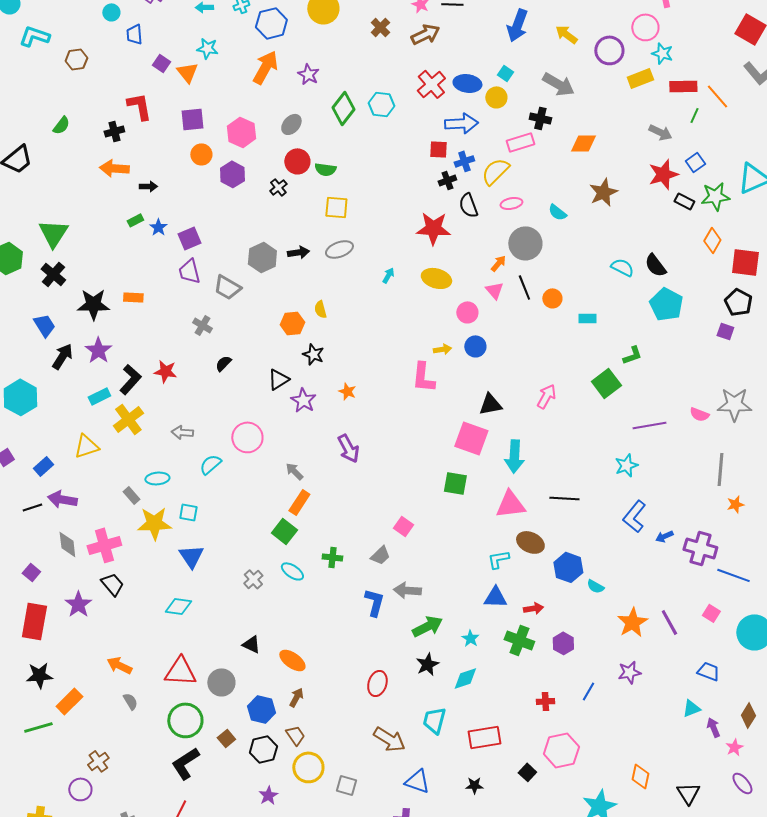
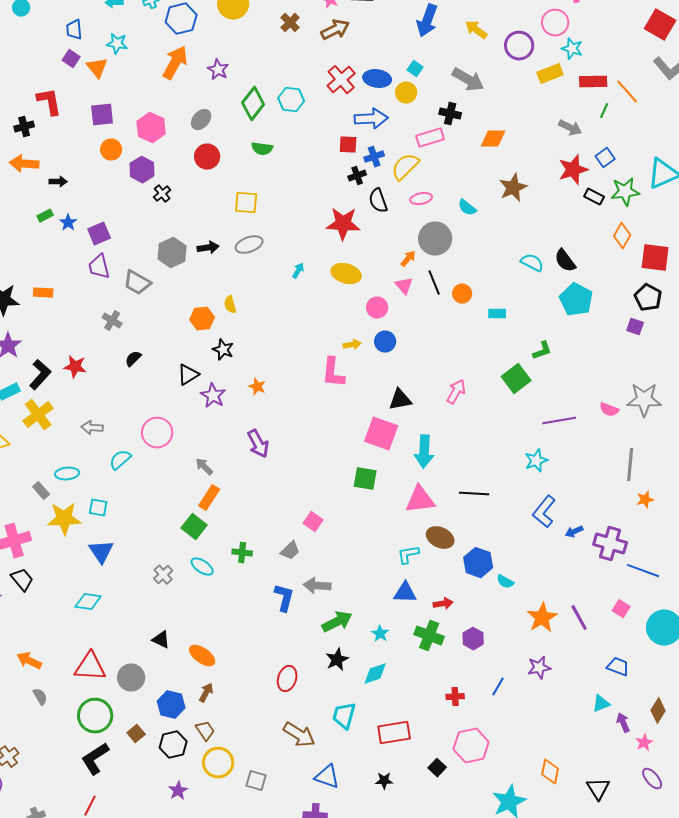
blue trapezoid: (134, 34) -> (74, 30), moved
green semicircle: (325, 169) -> (262, 149), moved
black cross: (278, 187) -> (162, 194), moved

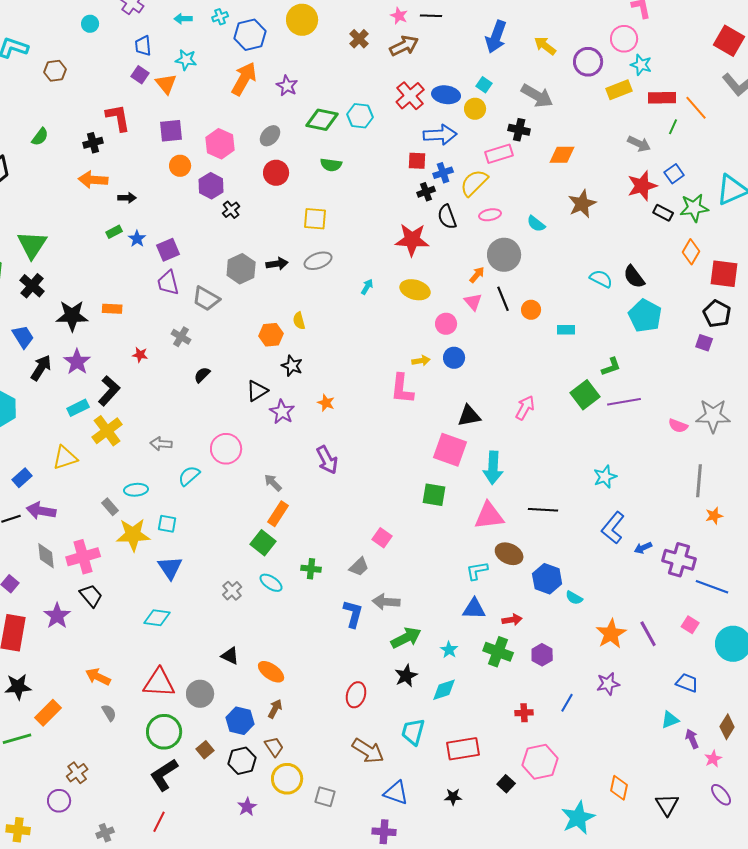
green diamond: (253, 104) -> (322, 120), turned 64
red star: (75, 367) -> (140, 355), moved, size x0.7
purple line: (559, 421) -> (624, 402), moved

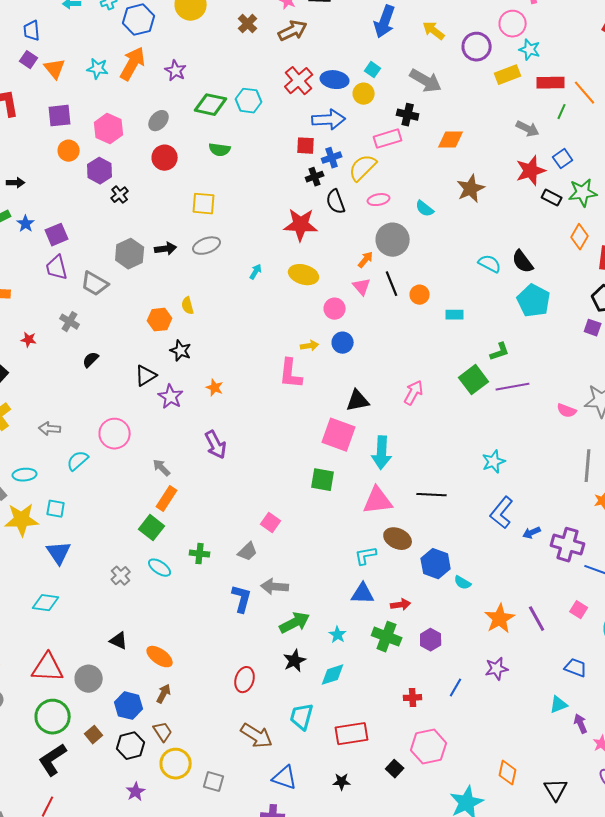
cyan star: (186, 60) -> (98, 69), moved

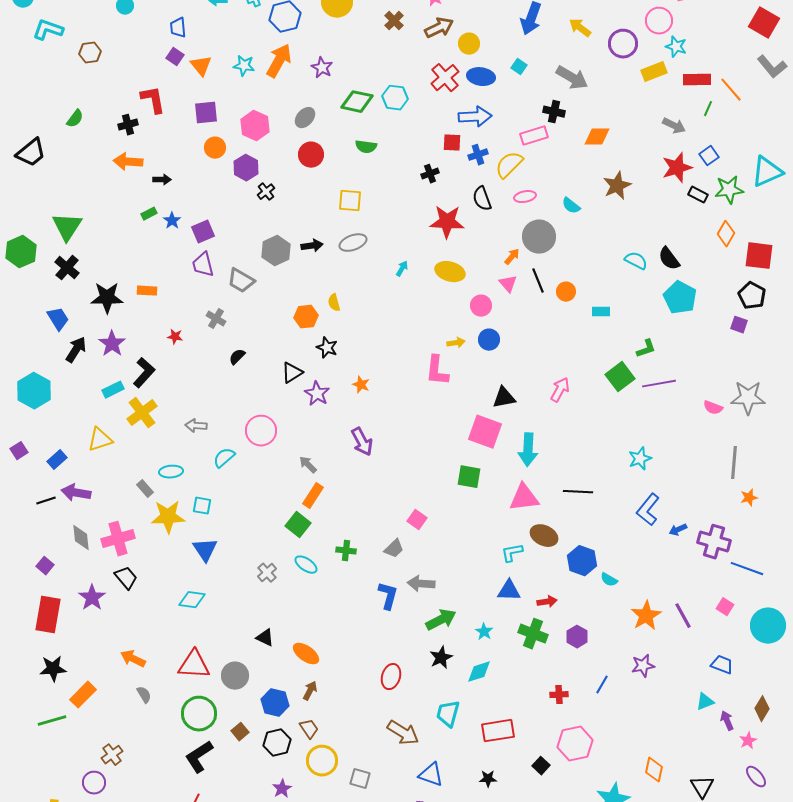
yellow circle: (364, 94) -> (469, 44), moved
black cross: (315, 177) -> (430, 174), moved

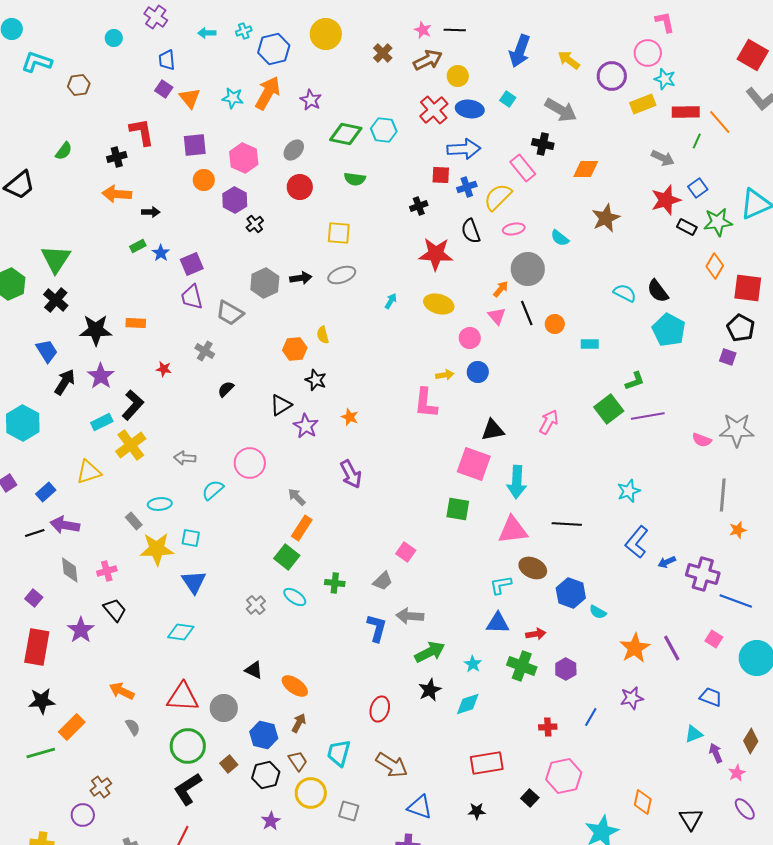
pink rectangle: (534, 136) -> (523, 168), turned 68
pink cross: (118, 539) -> (107, 571), size x0.6
cyan trapezoid: (448, 714) -> (339, 753), moved

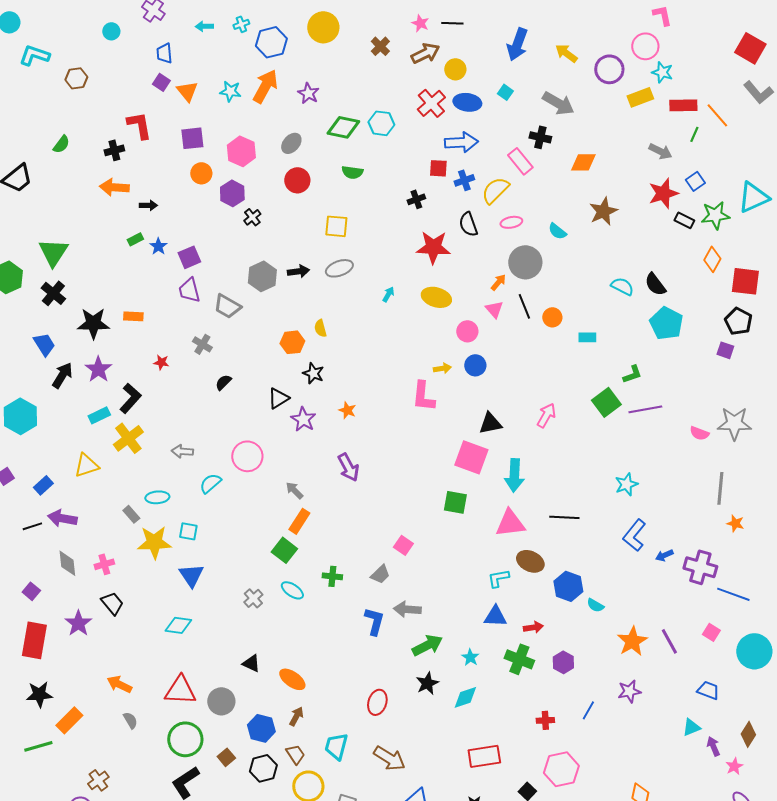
orange star: (738, 530) -> (735, 523), turned 30

